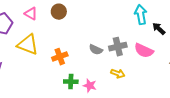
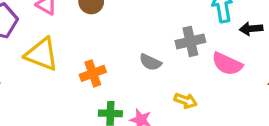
black arrow: (159, 29) -> (251, 29), turned -48
gray cross: (118, 47) -> (190, 41), moved

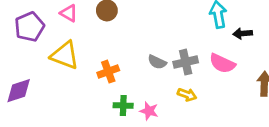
gray cross: (190, 41) -> (186, 62), moved

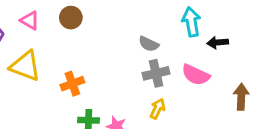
gray semicircle: (157, 62) -> (149, 44), moved
yellow arrow: (187, 95) -> (157, 109), turned -84

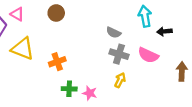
pink triangle: (30, 20) -> (17, 14), moved
gray cross: (156, 73) -> (119, 54), turned 30

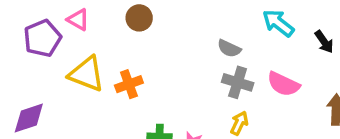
cyan arrow: (145, 16) -> (278, 23), turned -42
black arrow: (164, 31) -> (324, 42), moved, turned -120
orange cross: (57, 62) -> (129, 84), moved

